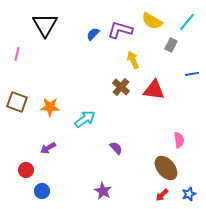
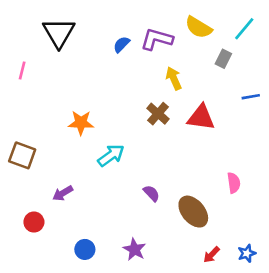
brown square: (17, 102) -> (22, 155), moved
orange star: (50, 107) -> (81, 123), moved
brown ellipse: (166, 168) -> (193, 212), moved
blue circle: (42, 191) -> (85, 249), moved

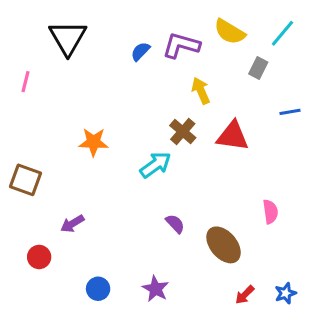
cyan arrow: (111, 155) -> (156, 165), moved

